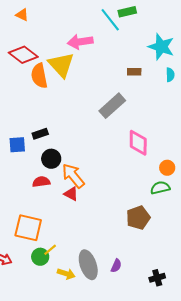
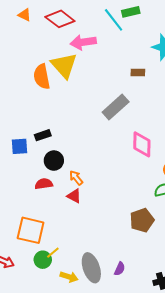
red diamond: (23, 55) -> (60, 19), moved
orange arrow: (73, 176) -> (76, 178), size x0.6

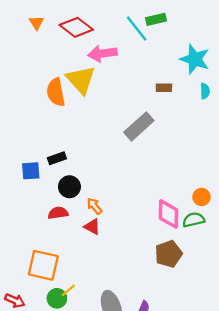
orange triangle: (25, 15) -> (36, 23), turned 32
pink diamond: (142, 144) -> (169, 214), moved

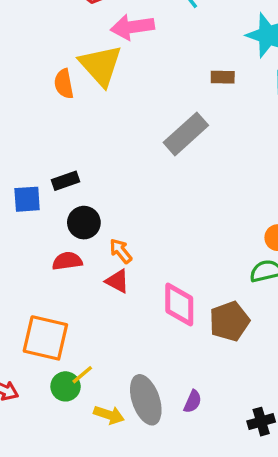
orange semicircle: (56, 92) -> (64, 84), size x0.7
pink diamond: (169, 214) -> (179, 304), moved

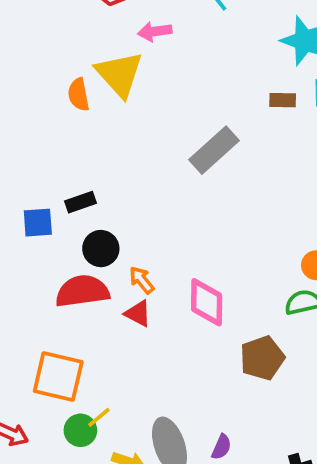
pink arrow: (132, 27) -> (155, 31), size x0.7
brown rectangle: (223, 77) -> (283, 100), moved
red semicircle: (67, 261) -> (82, 291), size x1.6
pink diamond: (179, 304) -> (207, 302), moved

